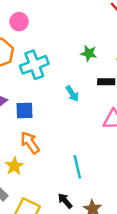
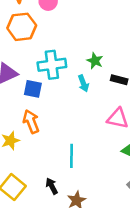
green star: (89, 53) -> (95, 61), moved
cyan cross: (34, 65) -> (52, 65), moved

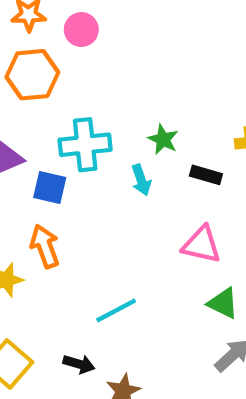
cyan line: (71, 156) -> (116, 310), turned 60
black arrow: (52, 186) -> (79, 364), turned 133

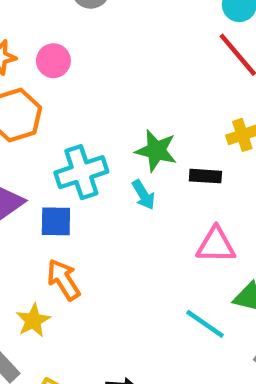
green star: (163, 139) -> (156, 151), size x1.4
cyan line: (116, 310) -> (205, 324), moved, turned 75

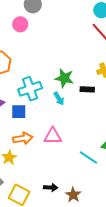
pink circle: (53, 61) -> (20, 24), moved
pink triangle: (216, 245) -> (53, 136), moved
orange arrow: (63, 280) -> (23, 138), turned 114

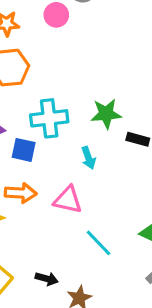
green star: (64, 78) -> (106, 114), turned -30
cyan arrow: (59, 99) -> (88, 158), moved
cyan line: (88, 158) -> (99, 243), moved

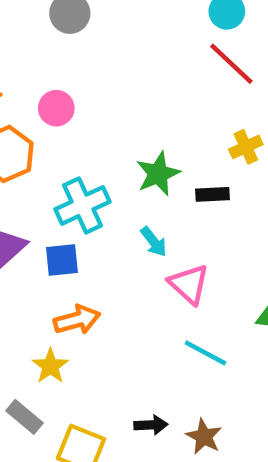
pink circle: (56, 15) -> (56, 108), moved
pink triangle: (68, 200) -> (189, 284), moved, turned 48

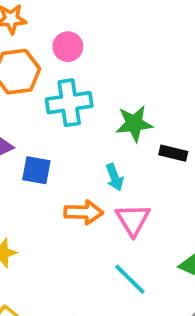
cyan cross: (83, 205) -> (69, 103), moved
orange arrow: (77, 320) -> (84, 212), moved

